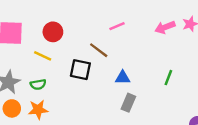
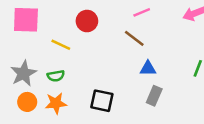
red circle: (53, 32) -> (87, 21), moved
brown line: (99, 50) -> (134, 38), moved
black square: (80, 70) -> (102, 101), moved

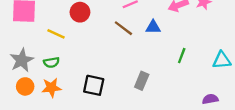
blue triangle: (148, 68) -> (153, 27), moved

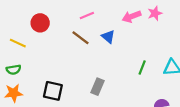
blue triangle: (153, 27) -> (108, 37), turned 40
green line: (182, 56) -> (142, 68), moved

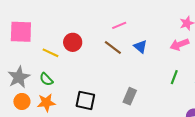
pink arrow: (132, 16) -> (179, 44), moved
red circle: (40, 23) -> (73, 42), moved
green semicircle: (14, 70) -> (46, 79), turned 56

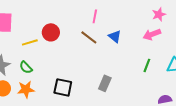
pink line: (119, 25) -> (95, 16), turned -56
yellow line: (50, 53) -> (30, 42), turned -42

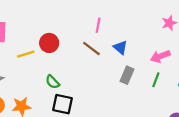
pink arrow: (152, 34) -> (160, 56), moved
green semicircle: (26, 67) -> (52, 82), moved
gray rectangle: (105, 83) -> (127, 75), moved

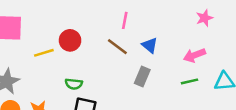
gray rectangle: (127, 75) -> (142, 76), moved
green line: (156, 80) -> (190, 81), turned 56
green semicircle: (52, 82) -> (74, 84), turned -40

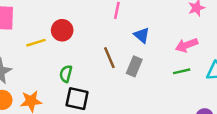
brown line: (117, 47) -> (109, 58), moved, turned 30
green semicircle: (74, 84) -> (66, 74), turned 98

